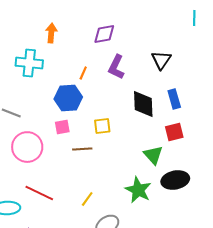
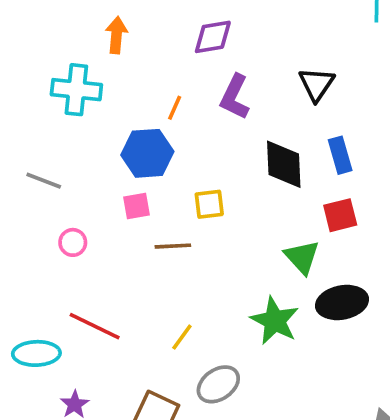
pink circle: (27, 147) -> (73, 242), size x0.5

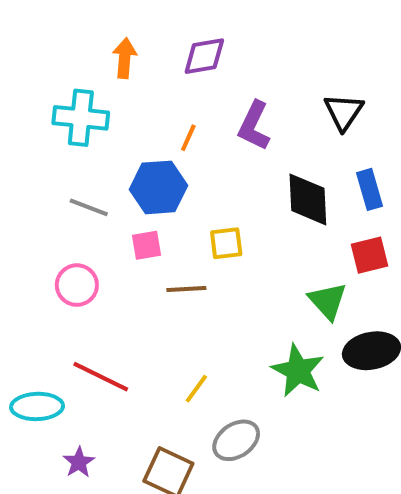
purple diamond: (213, 37) -> (204, 56), moved
gray line: (44, 181) -> (89, 207), moved
pink circle: (73, 242) -> (77, 285), size x1.4

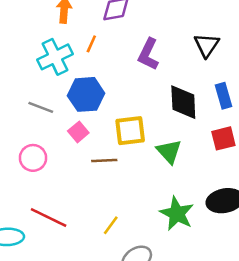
cyan cross: (81, 118) -> (55, 57), moved, turned -32
orange line: (188, 138) -> (91, 44), moved
yellow square: (226, 243) -> (130, 131), size x1.4
pink square: (147, 245) -> (78, 132), turned -30
green triangle: (328, 301) -> (169, 151), moved

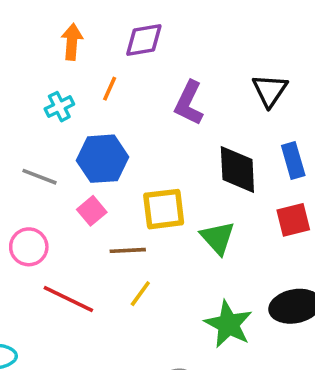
cyan cross: (55, 57) -> (59, 107), size x0.6
red line: (49, 217) -> (68, 299), moved
yellow line: (111, 225) -> (140, 294), moved

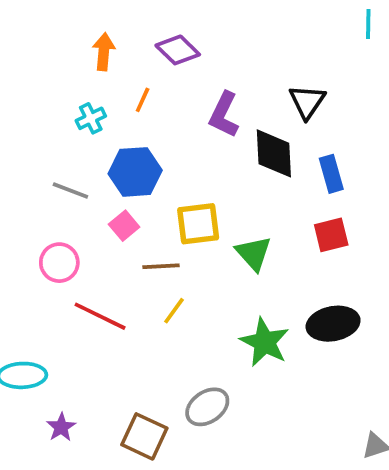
purple diamond: (144, 40) -> (178, 50), turned 54
black diamond: (237, 169) -> (274, 153), moved

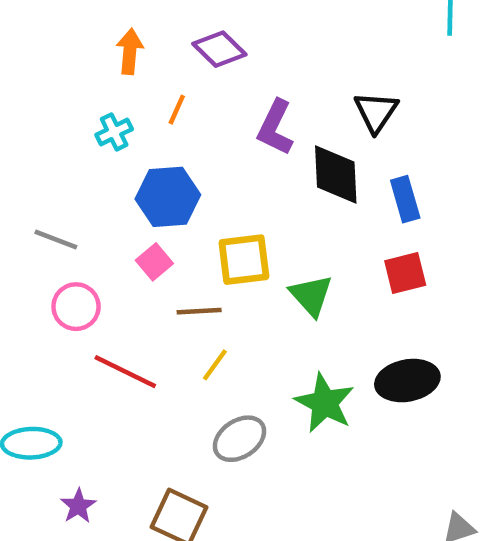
gray line: (70, 190) -> (56, 239), moved
gray ellipse: (207, 407) -> (239, 439), moved

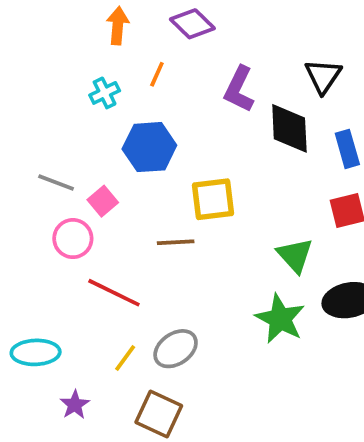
pink square: (154, 262) -> (103, 201), moved
green triangle: (311, 295) -> (295, 255), moved
yellow line: (215, 365) -> (125, 358), moved
gray ellipse: (239, 439) -> (176, 349), moved

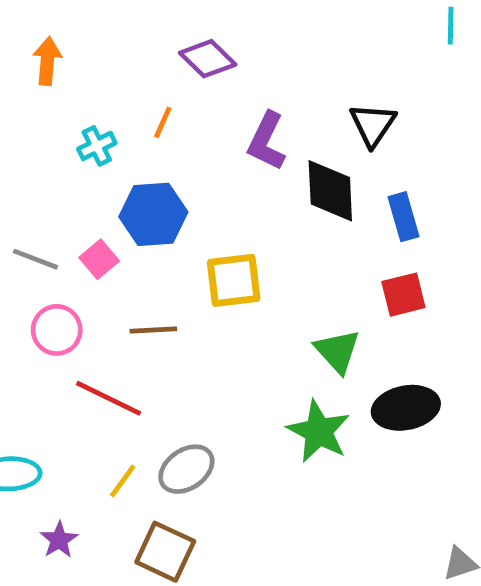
orange arrow: (118, 26) -> (47, 61), moved
pink square: (103, 201) -> (99, 259), moved
brown line: (176, 242) -> (153, 330), moved

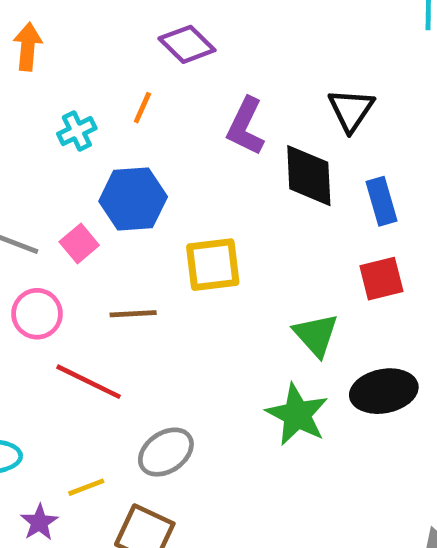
yellow line: (123, 481) -> (86, 487), moved, turned 33

